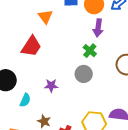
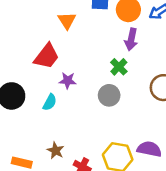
purple star: (51, 86) -> (68, 81), moved
cyan semicircle: (25, 100) -> (50, 102), moved

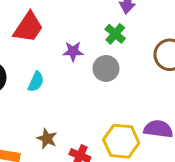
purple star: (68, 81) -> (73, 51), moved

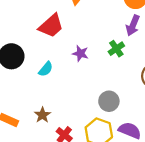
gray circle: (106, 68) -> (109, 101), moved

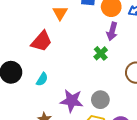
purple star: (80, 53) -> (72, 101), moved, size x1.6

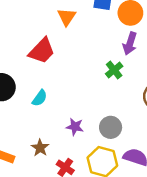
purple star: (72, 101) -> (75, 127), size x0.6

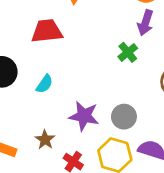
red trapezoid: (42, 51) -> (47, 31), turned -140
purple star: (75, 127) -> (84, 116), size x1.5

